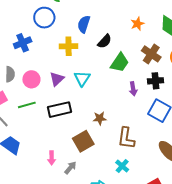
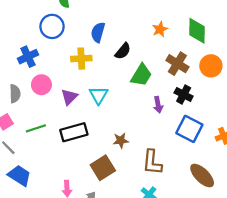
pink circle: (31, 79) -> (41, 85), moved
black cross: (156, 81) -> (184, 95), turned 35

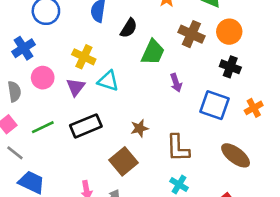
yellow cross: (81, 59) -> (84, 57), moved, turned 36
cyan triangle: (99, 95) -> (108, 81), turned -36
black cross: (184, 95) -> (230, 67), moved

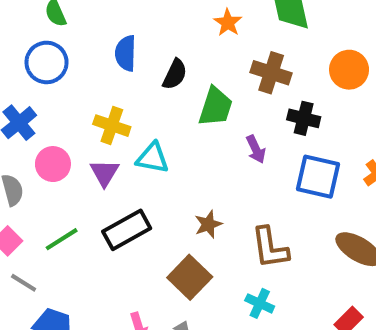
orange circle: (229, 32) -> (349, 70), moved
black cross: (230, 67) -> (304, 118), moved
cyan cross: (179, 184) -> (260, 303), moved

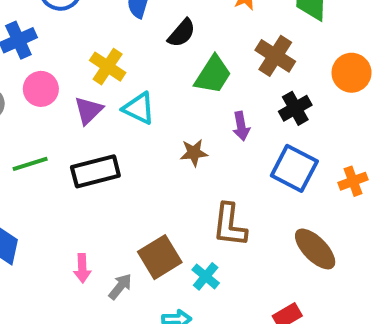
black cross: (304, 118) -> (295, 108), turned 32
brown star: (208, 224) -> (194, 153), moved
brown square: (190, 277) -> (160, 257), moved

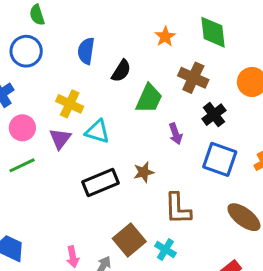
brown star: (194, 153) -> (144, 172), moved
green line: (30, 164) -> (22, 165), moved
black rectangle: (95, 171) -> (100, 182), moved

